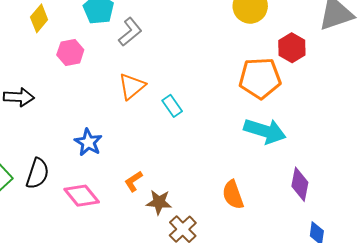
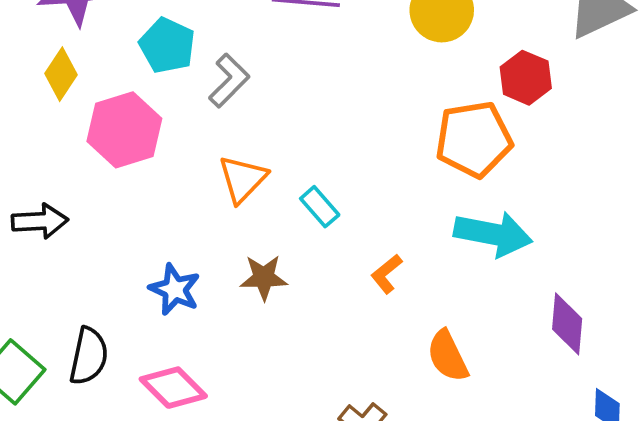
pink hexagon: (70, 52) -> (124, 130), size x1.5
orange L-shape: (133, 181) -> (387, 274), moved
brown star: (159, 202) -> (264, 278), moved

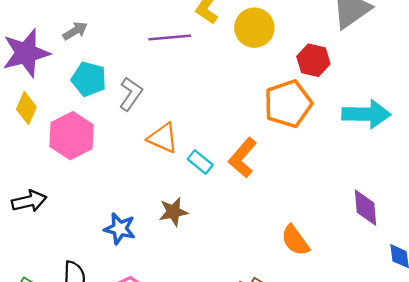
orange triangle: (243, 179) -> (163, 138), moved, turned -40
cyan arrow: (493, 234) -> (366, 114), moved
orange L-shape: (387, 274) -> (243, 158), moved, size x1.6

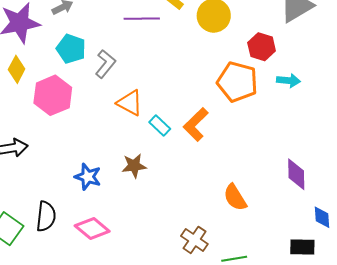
orange pentagon: (288, 104) -> (237, 82), turned 30
cyan arrow: (366, 114) -> (288, 81), moved, size x0.6

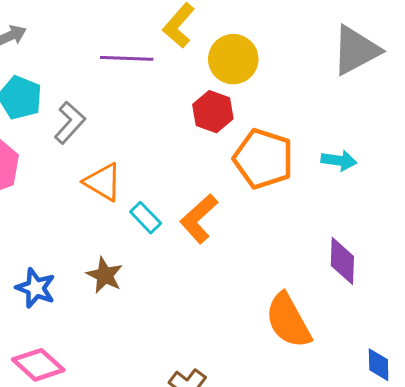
red hexagon: (262, 47) -> (213, 112), moved
brown star: (134, 166) -> (105, 275), turned 30
purple diamond: (296, 174) -> (342, 261), moved
orange semicircle: (235, 197) -> (288, 321), moved, size x1.4

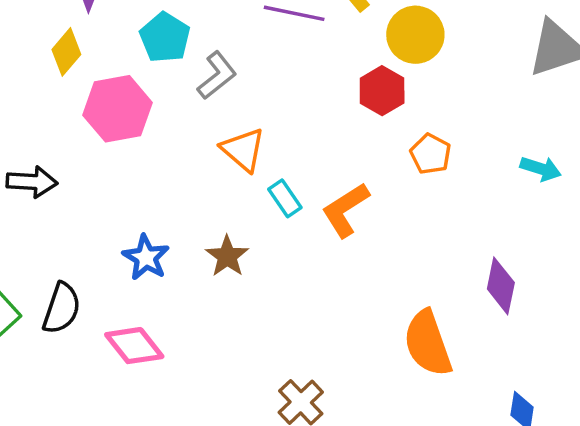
orange pentagon: (263, 159) -> (431, 154), size x0.6
cyan arrow: (339, 160) -> (541, 169), moved

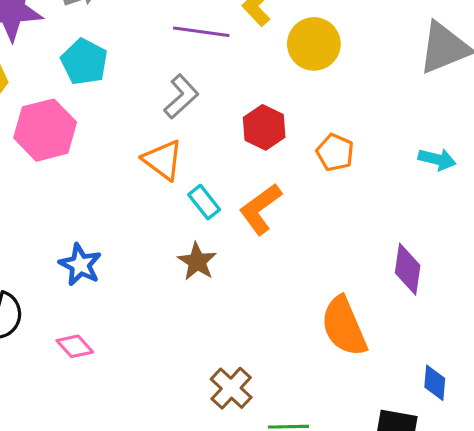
gray L-shape: (217, 75) -> (181, 97), moved
red hexagon: (382, 91) -> (264, 127), moved
brown star: (227, 256) -> (197, 261), moved
pink diamond: (134, 346) -> (75, 346), size x0.7

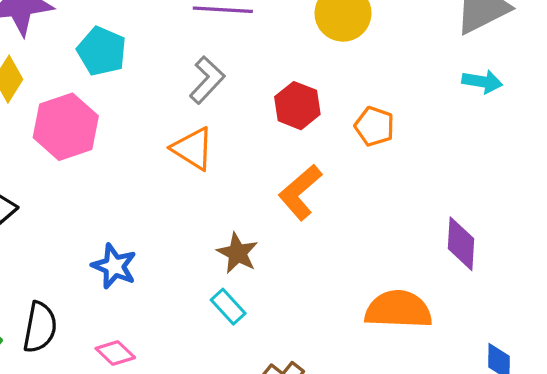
cyan arrow: (437, 159) -> (482, 82), moved
cyan rectangle: (204, 202) -> (228, 307), moved
orange semicircle: (344, 326) -> (398, 310), turned 120

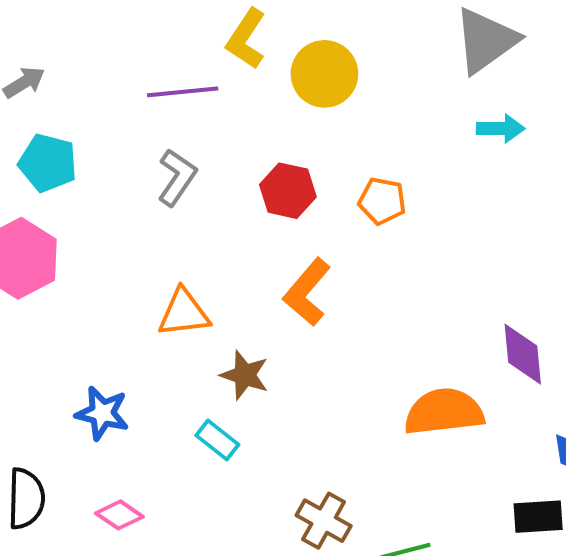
orange triangle: (193, 149) -> (184, 313), moved, turned -30
purple diamond: (461, 244) -> (523, 354), moved
cyan rectangle: (228, 307) -> (217, 440), moved

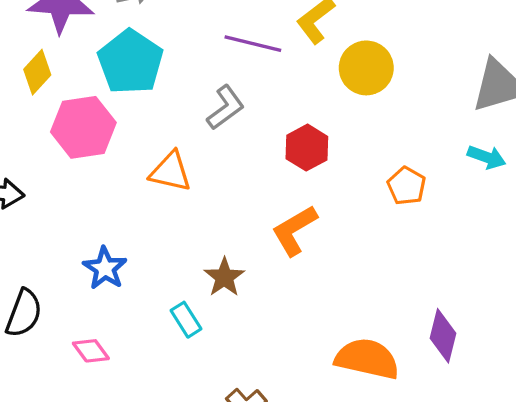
cyan pentagon: (48, 163) -> (130, 62), size x1.4
orange pentagon: (382, 201) -> (407, 186), moved
orange triangle: (184, 313) -> (170, 172), moved

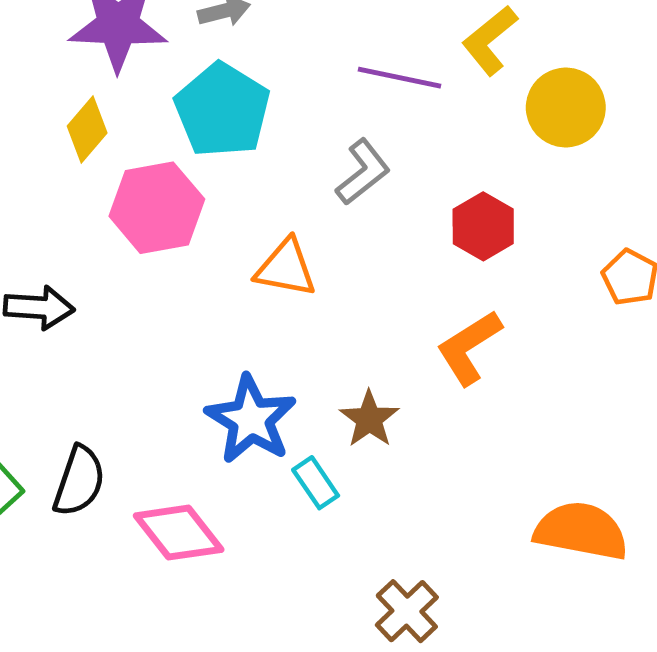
blue star: (105, 268) -> (251, 419), moved, size x1.4
pink diamond: (91, 351) -> (179, 533), size x1.6

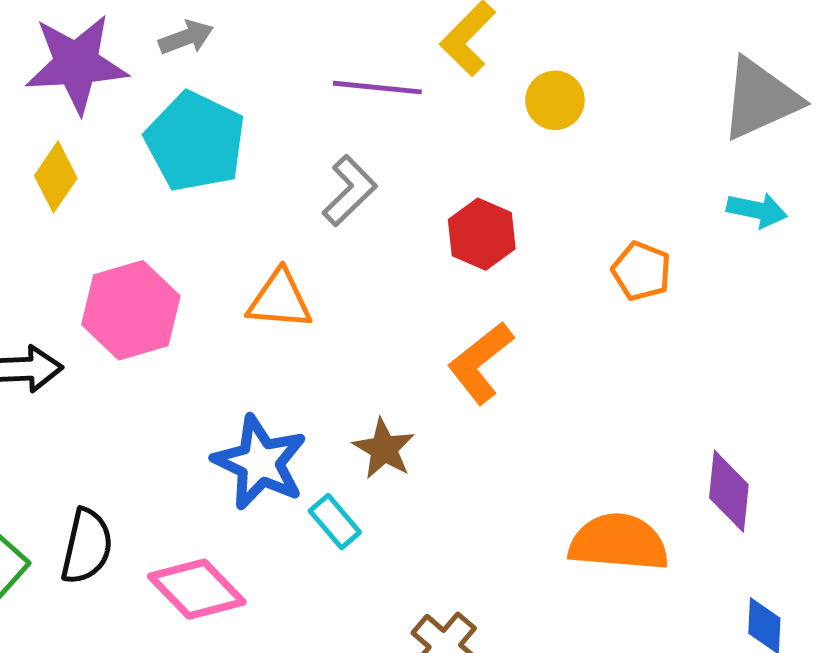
yellow circle: (566, 107) -> (555, 100), size x0.7
pink hexagon: (157, 208) -> (131, 310), moved

